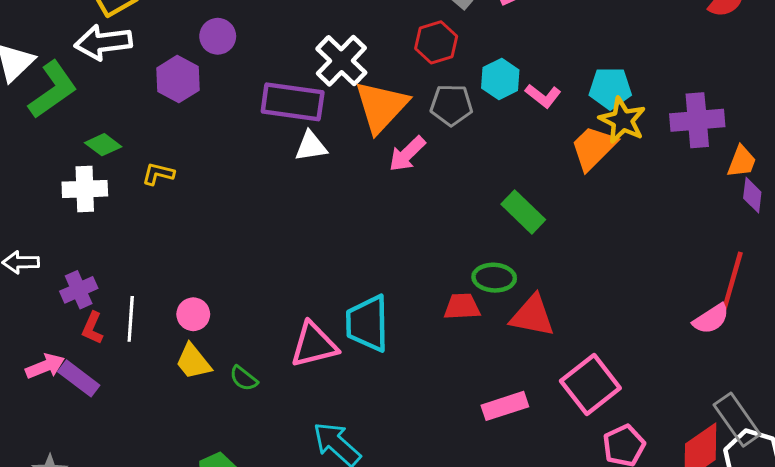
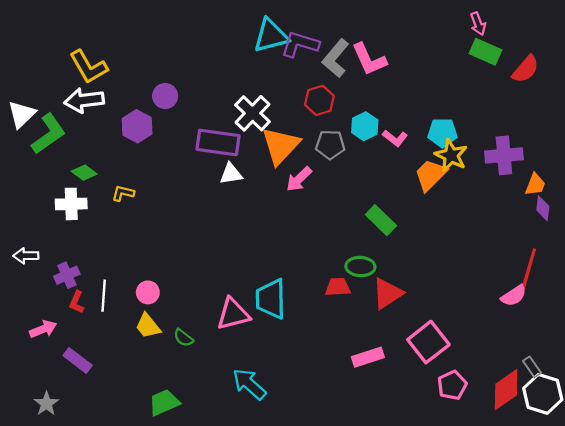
red triangle: (532, 316) -> (387, 294), turned -44
purple rectangle: (79, 378) -> (78, 360), moved
gray rectangle: (737, 420) -> (532, 367), size x0.6

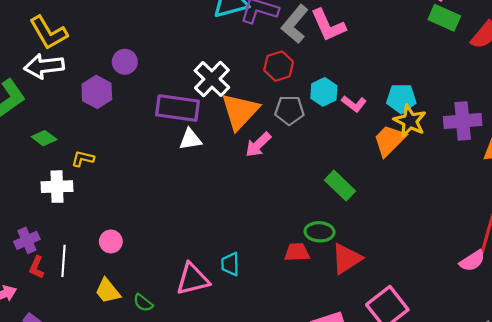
white cross: (71, 204) -> (57, 187), moved
pink circle: (148, 292) -> (111, 241), moved
cyan trapezoid: (271, 299) -> (230, 264), size x0.6

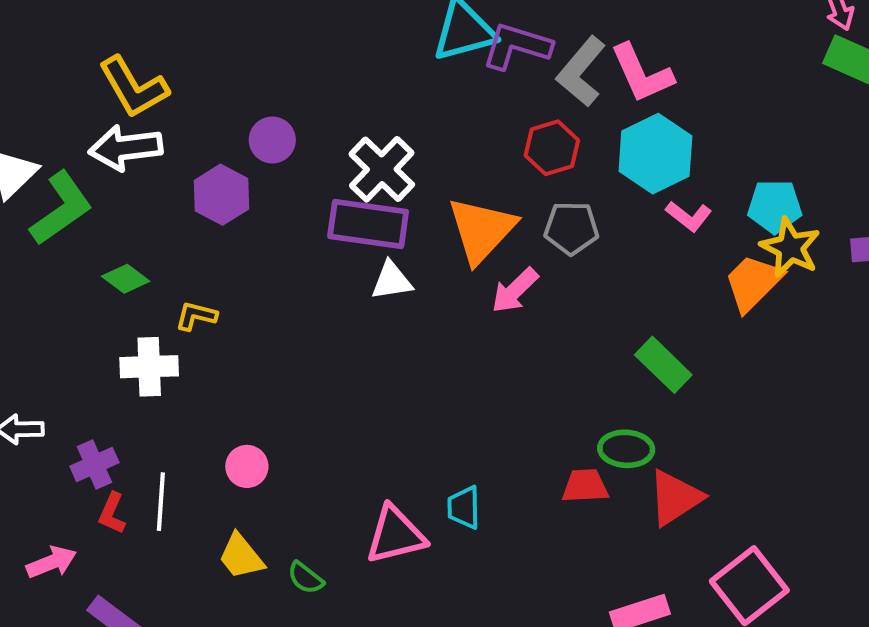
white cross: (212, 79) -> (382, 169), moved
cyan hexagon: (324, 92) -> (655, 154), moved, size x1.5

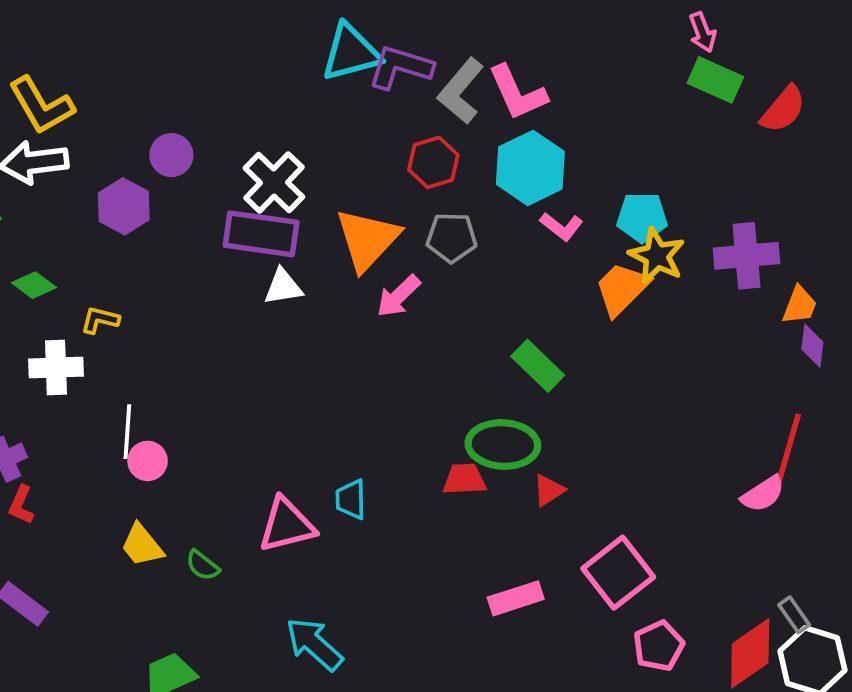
green ellipse: (626, 449) -> (503, 444), size x1.4
red triangle: (675, 498) -> (549, 490), size x0.6
white line: (161, 502) -> (127, 432), moved

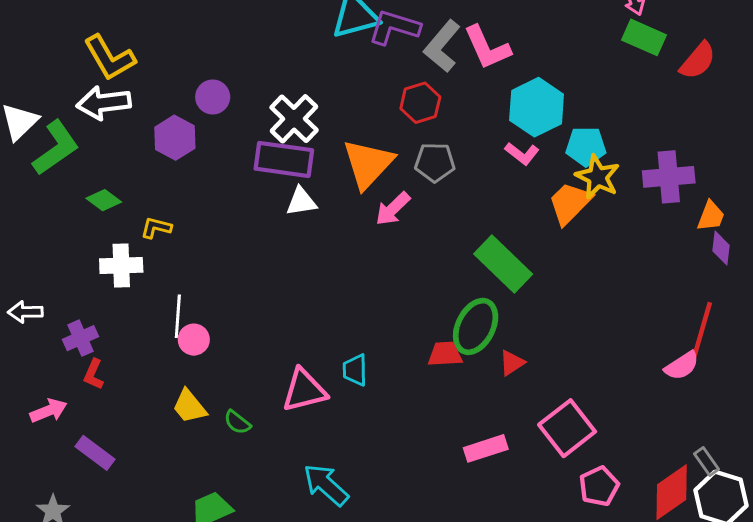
cyan hexagon: (530, 168) -> (537, 107), moved
green rectangle: (538, 366) -> (503, 264), size x1.4
green ellipse: (503, 444) -> (476, 326), turned -66

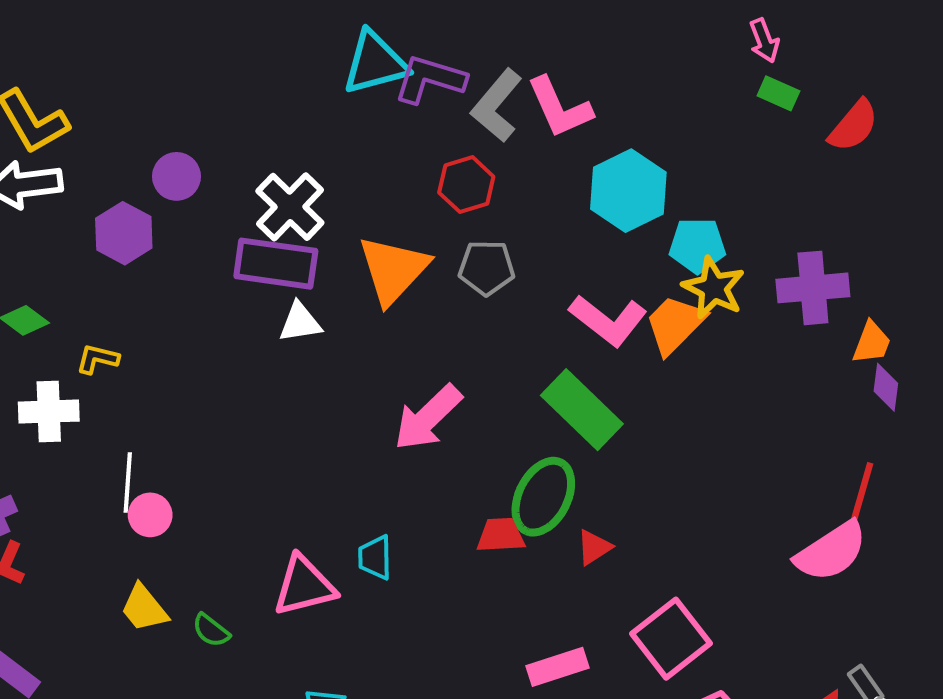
green rectangle: (644, 37) -> (778, 93), size x0.7
pink L-shape: (522, 154) -> (608, 320), moved, size x1.6
pink arrow: (393, 209) -> (428, 418), moved, size x1.4
pink semicircle: (682, 366) -> (831, 551), size x1.5

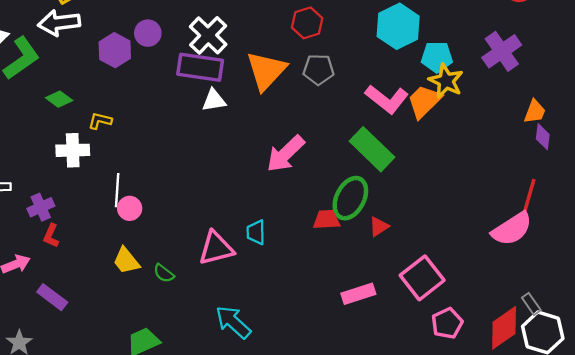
purple circle: (176, 176) -> (148, 33), moved
purple cross: (813, 288) -> (502, 51), moved, turned -30

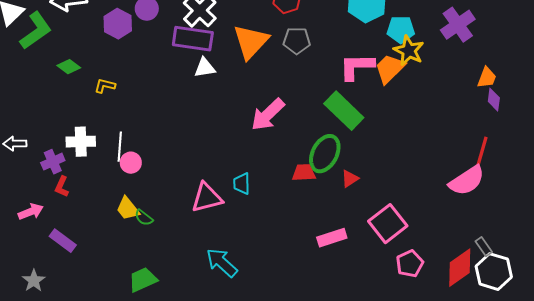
pink L-shape: (387, 99) -> (357, 67), turned 141
white cross: (73, 150) -> (81, 142), moved
green semicircle: (164, 273) -> (144, 218), moved

